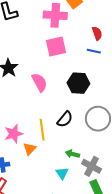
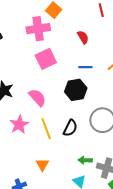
blue line: (94, 51) -> (85, 67), moved
yellow line: (42, 130) -> (46, 129), moved
pink star: (14, 134) -> (19, 125), moved

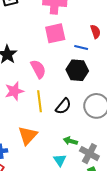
red semicircle: (83, 37) -> (95, 32), moved
blue line: (85, 67) -> (81, 47), moved
orange triangle: (42, 165) -> (28, 135), size x1.5

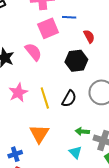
red semicircle: (95, 32) -> (89, 36), moved
blue line: (81, 47) -> (69, 17), moved
pink semicircle: (38, 69) -> (33, 52), moved

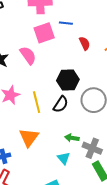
black hexagon: (76, 61) -> (68, 80), moved

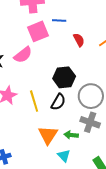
pink semicircle: (28, 55) -> (23, 55), turned 90
orange triangle: (29, 137) -> (48, 135), moved
gray cross: (92, 148) -> (90, 122), moved

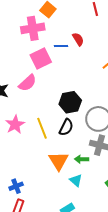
red semicircle: (79, 40) -> (78, 39), moved

